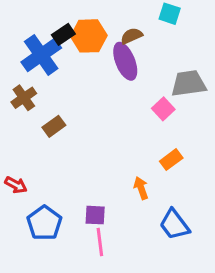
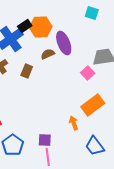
brown semicircle: (132, 36) -> (48, 54), moved
brown rectangle: (54, 126) -> (27, 71), moved, turned -32
orange rectangle: (171, 160) -> (93, 105), size x1.6

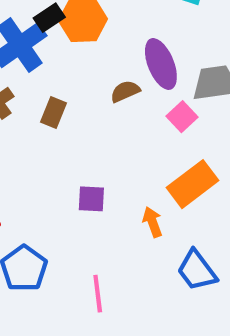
purple ellipse: (64, 43) -> (161, 64), moved
brown semicircle: (48, 54) -> (125, 91), moved
purple square: (45, 140) -> (91, 199), moved

